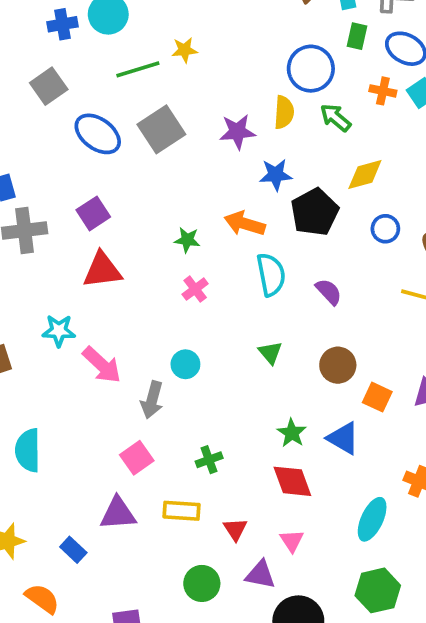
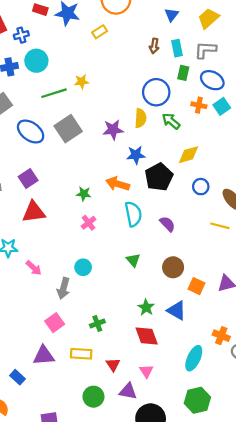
pink arrow: (102, 365) -> (34, 268), size x0.7

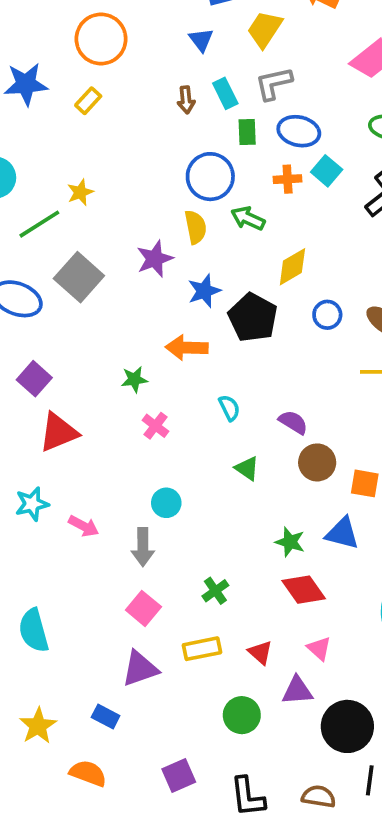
cyan semicircle: (133, 214) -> (229, 408), moved, size x0.6
purple semicircle: (167, 224) -> (293, 422), moved

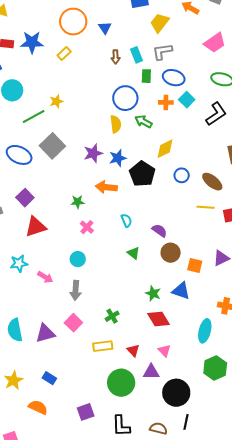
blue triangle: (201, 40) -> (105, 28), moved
purple star: (155, 259) -> (93, 153), moved
cyan circle: (166, 503) -> (78, 259), moved
purple triangle: (140, 669) -> (45, 333), moved
green circle: (242, 715) -> (121, 383), size x1.4

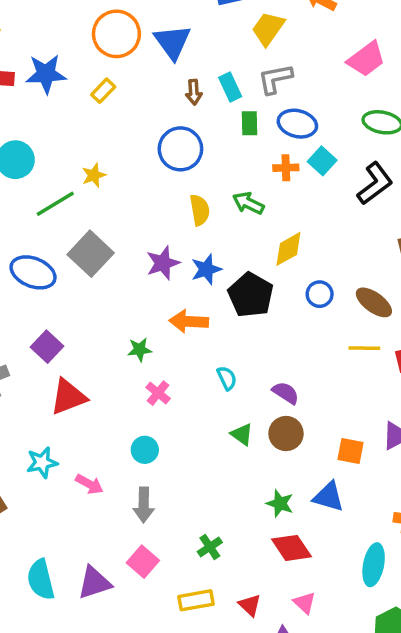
blue triangle: (105, 28) -> (173, 42), size x1.6
blue circle: (125, 98) -> (180, 149), moved
brown circle: (171, 253) -> (286, 434), moved

